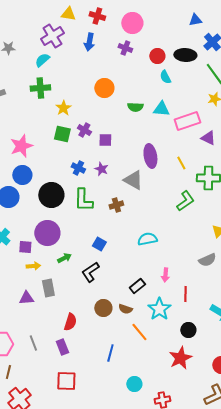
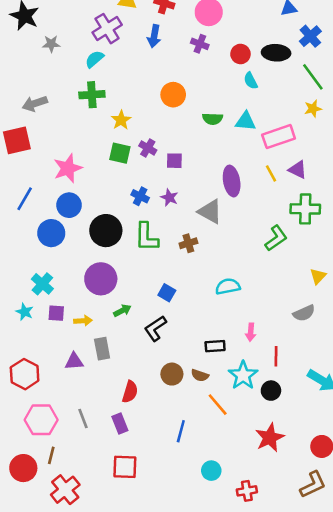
purple triangle: (208, 138) -> (298, 170), moved
yellow line: (181, 163) -> (271, 173), moved
purple square: (25, 247) -> (56, 313), moved
black rectangle: (137, 286) -> (215, 346), turned 35
black circle: (188, 330) -> (271, 391), moved

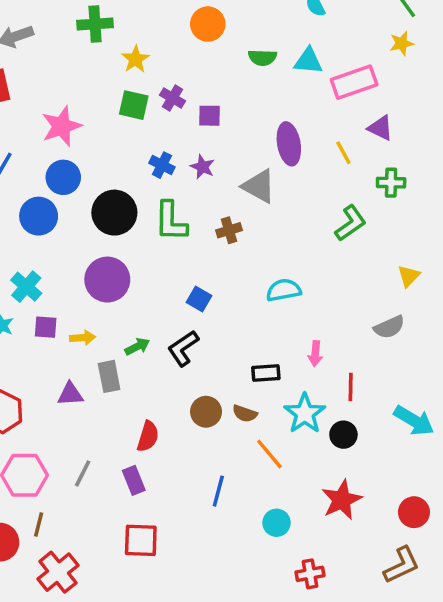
yellow line: (271, 173) -> (343, 153), moved
green cross: (305, 209) -> (391, 183), size x0.7
green arrow: (122, 311) -> (137, 347), moved
gray line: (83, 419) -> (83, 473), turned 48
cyan circle: (211, 471) -> (277, 523), moved

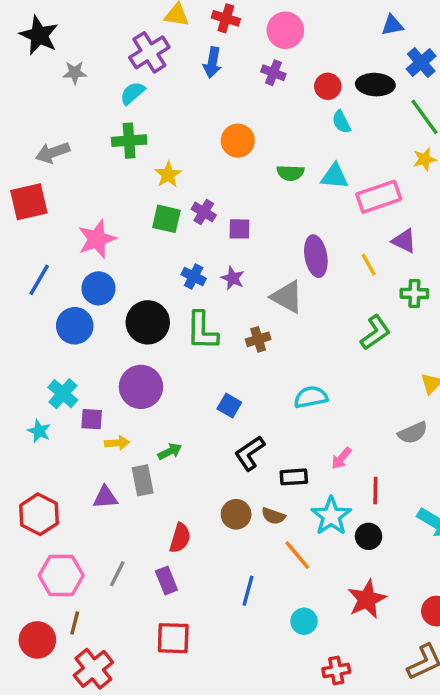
purple square: (46, 327) -> (92, 419), moved
black L-shape: (183, 348) -> (250, 453), moved
pink arrow: (315, 354) -> (341, 458), turned 35

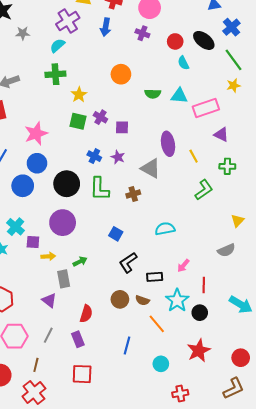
black ellipse: (375, 85) -> (204, 40), turned 35
yellow line: (369, 265) -> (194, 156), moved
purple triangle: (105, 497) -> (49, 300), moved, turned 42
brown line: (75, 623) -> (36, 365), moved

